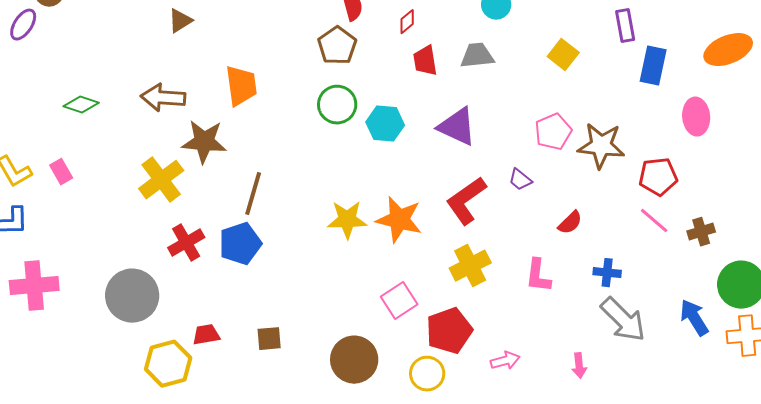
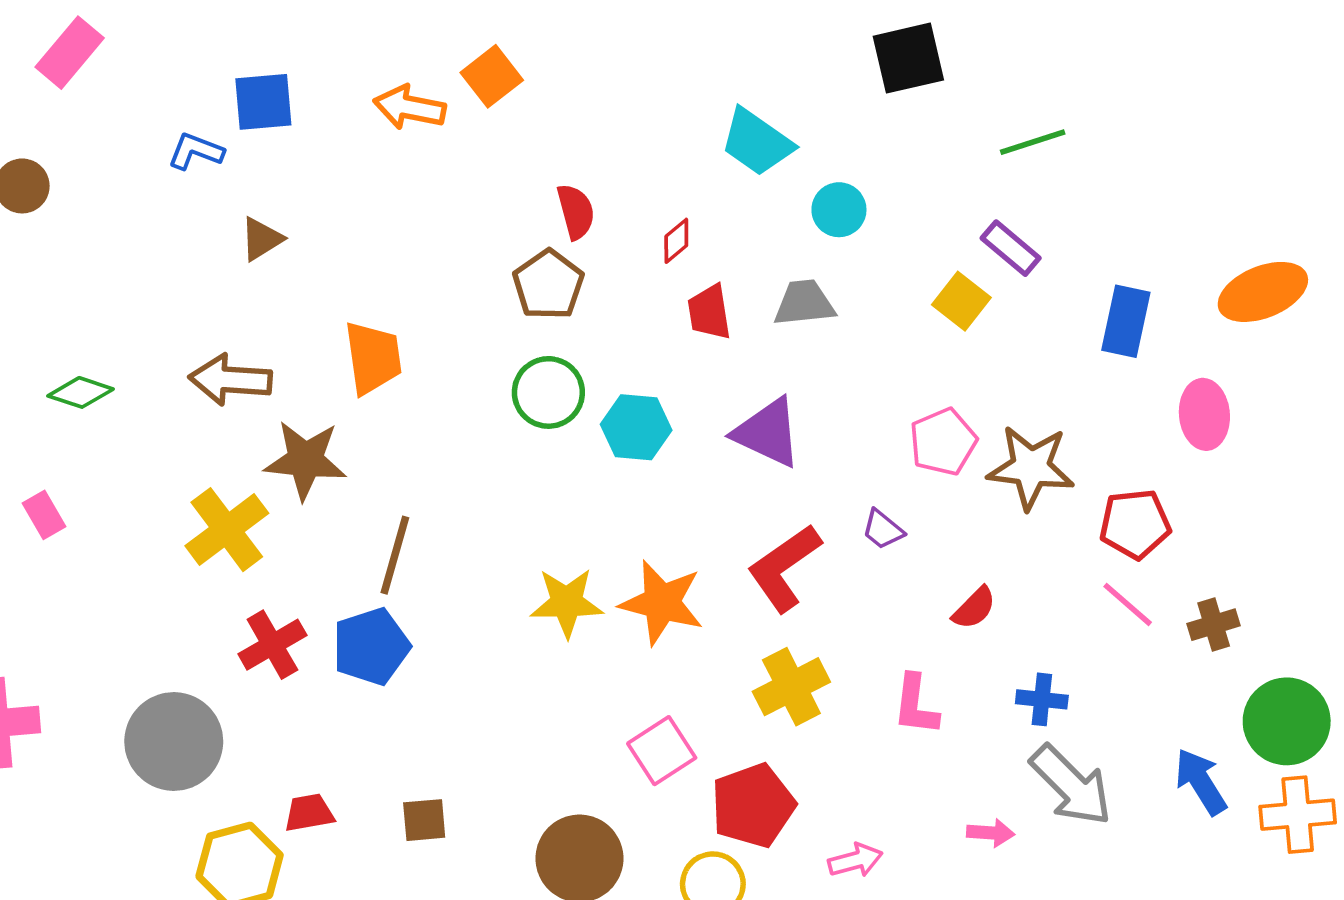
purple rectangle: (625, 26) -> (1011, 248), moved, turned -40
pink arrow: (579, 366) -> (991, 833), moved, turned -80

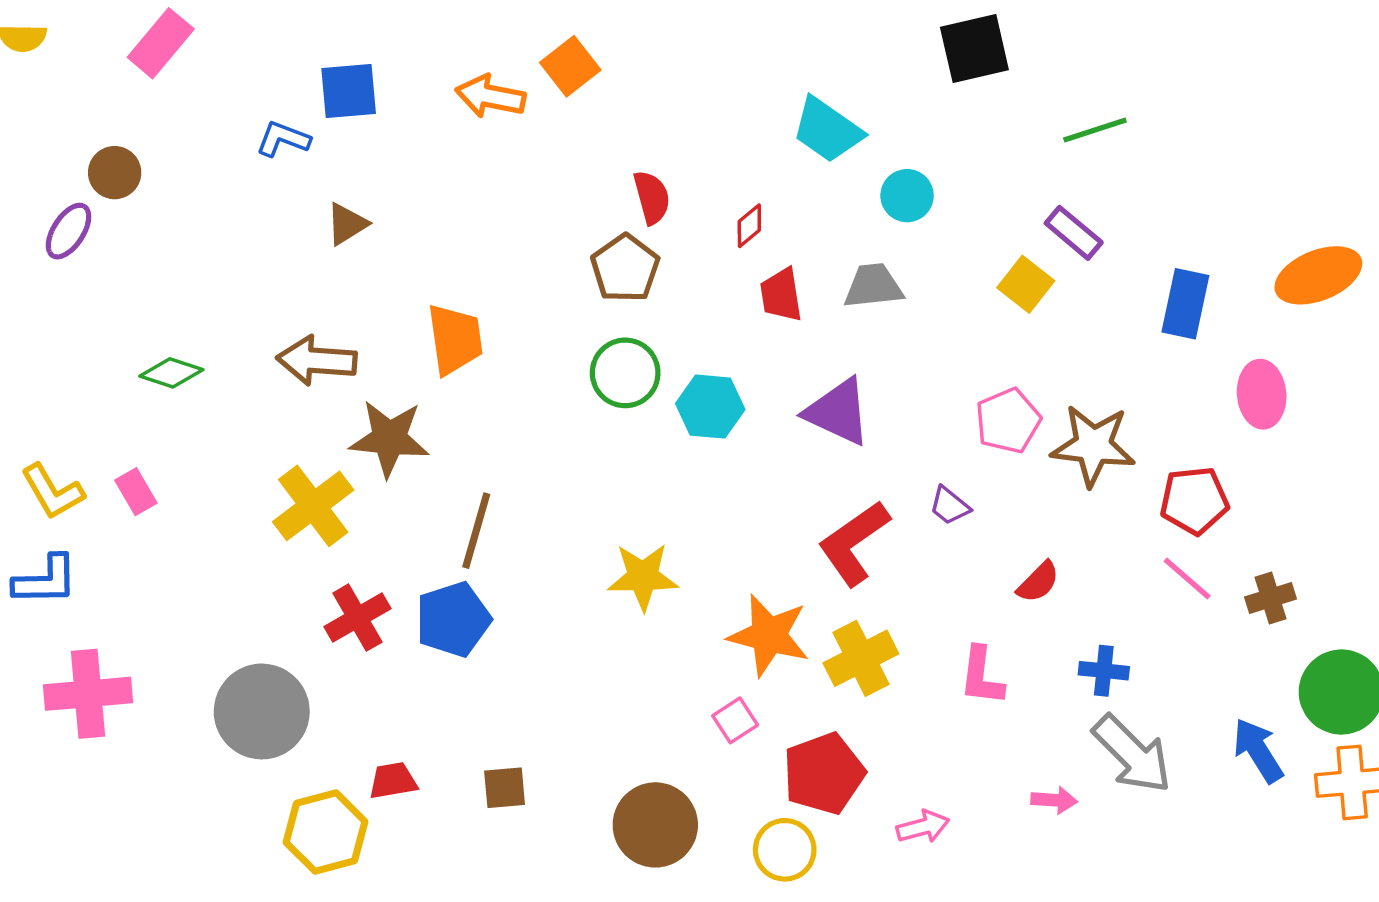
orange star: (662, 603) -> (769, 635), moved
pink square: (662, 751) -> (735, 720), size x0.7

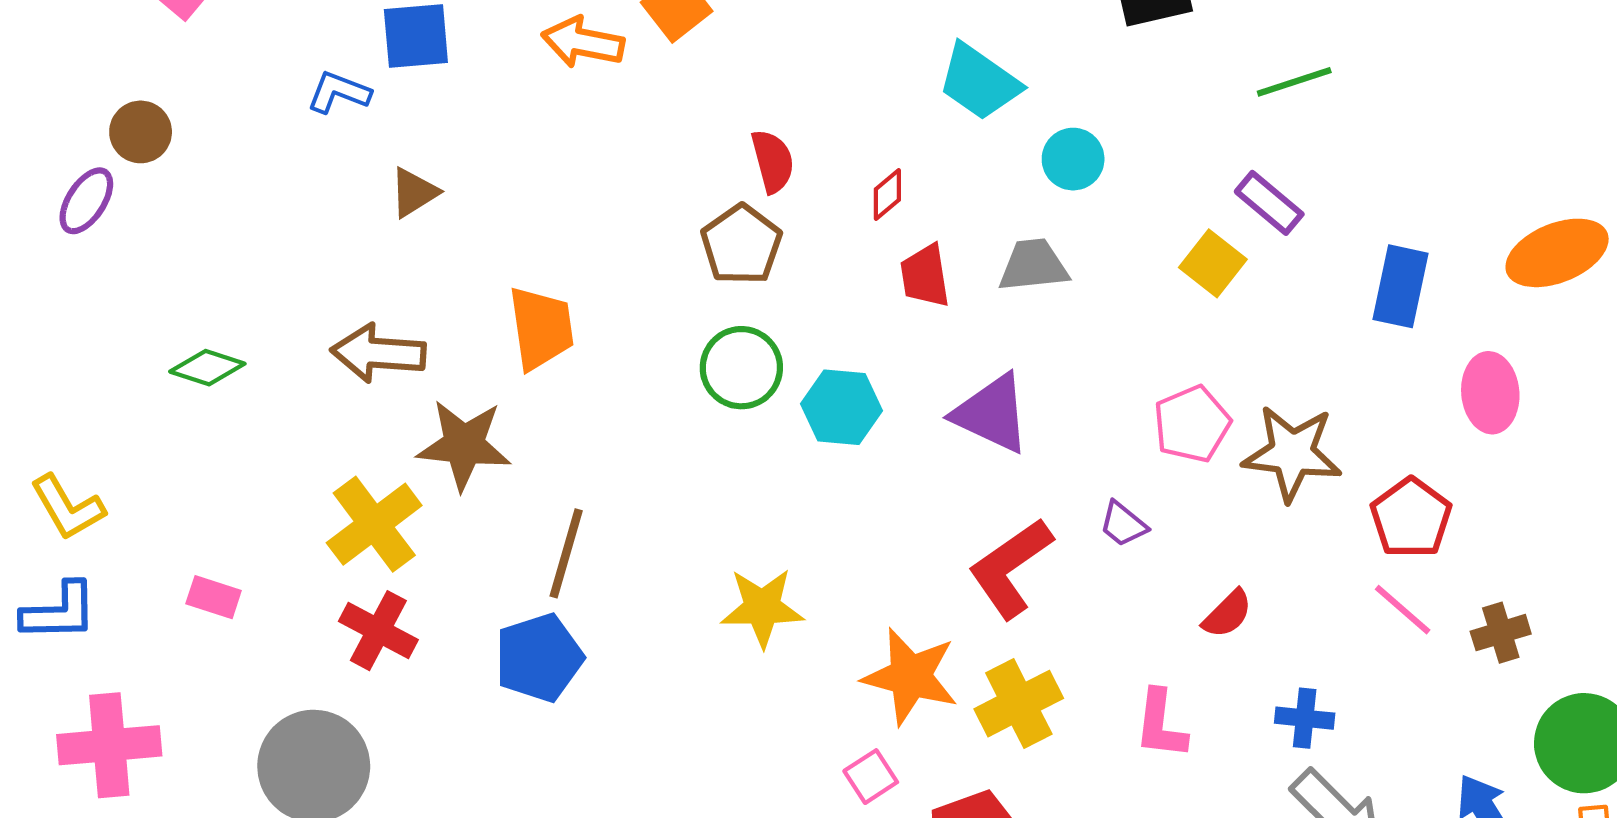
pink rectangle: (136, 492) -> (214, 597), moved, turned -42
red pentagon: (1194, 501) -> (1411, 518), turned -30
red cross: (357, 618) -> (378, 631), moved, turned -32

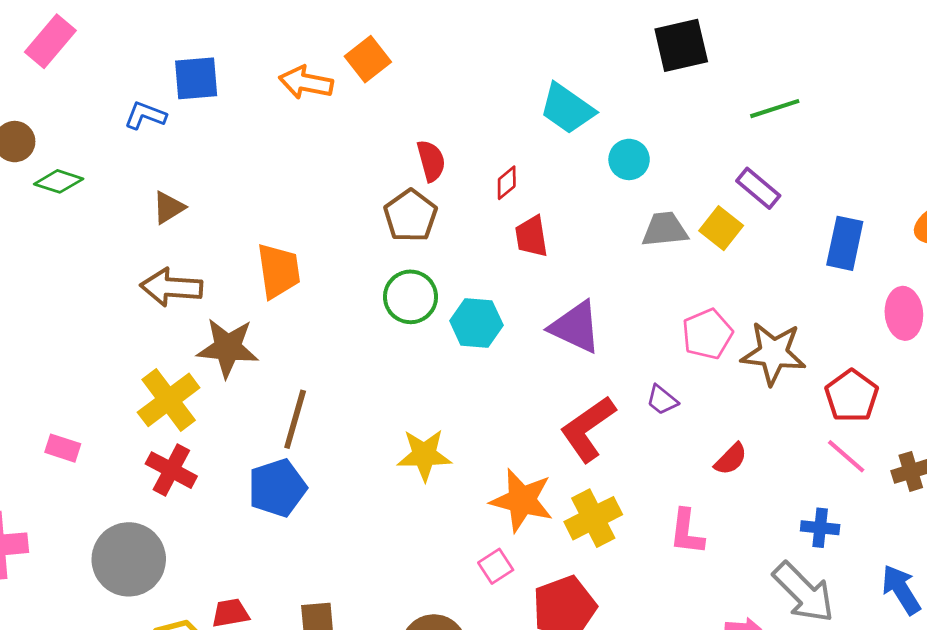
brown triangle: (414, 192) -> (169, 208), moved
gray trapezoid: (1033, 265) -> (665, 230), moved
green diamond: (207, 368) -> (59, 181), moved
blue cross: (1305, 718) -> (820, 528), moved

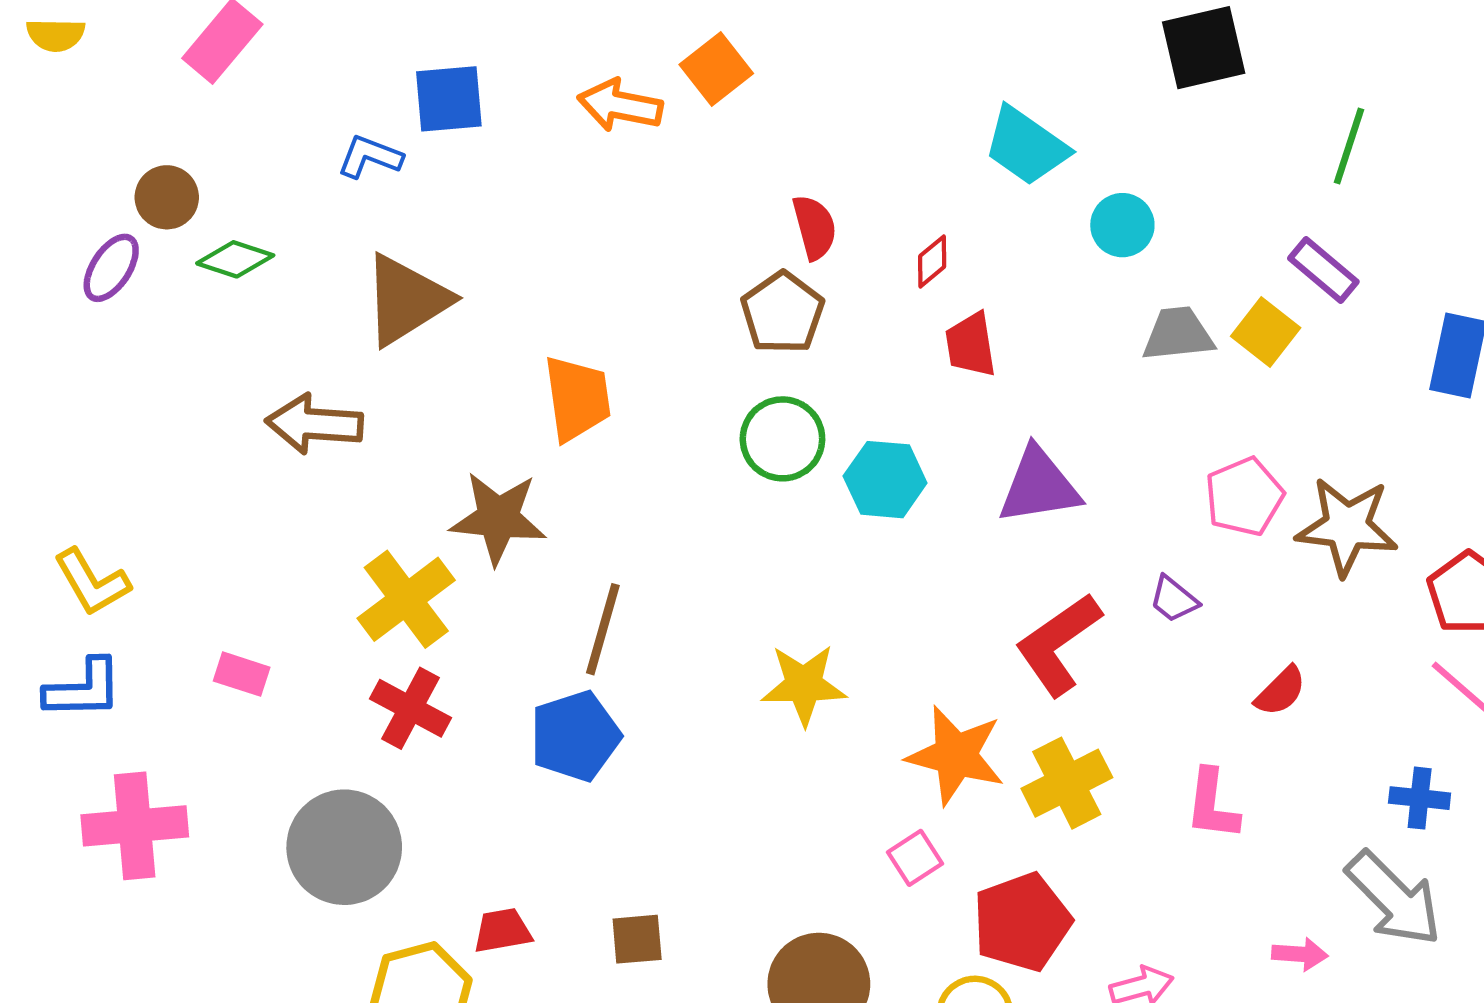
green line: (775, 109) -> (1349, 146), turned -54
brown triangle: (169, 208) -> (406, 300), size x1.8
brown arrow: (171, 287) -> (314, 424), moved
purple triangle: (575, 327) -> (1039, 486), turned -34

